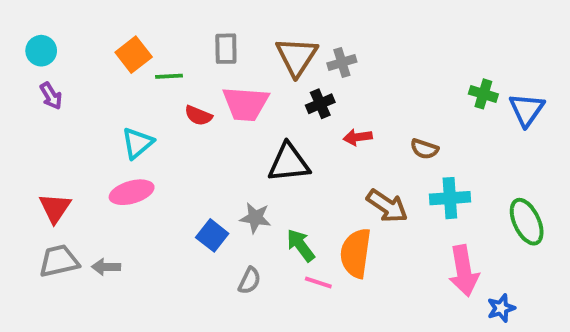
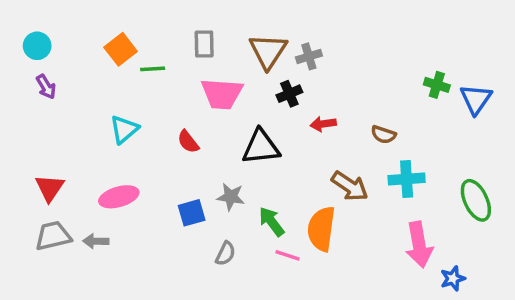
red semicircle: (198, 116) -> (188, 142), moved, turned 30
pink ellipse: (132, 192) -> (119, 197), moved
blue square: (212, 235) -> (192, 213), turned 36

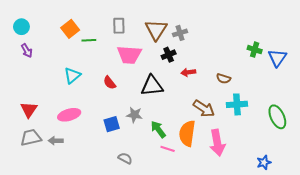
pink arrow: (419, 245) -> (217, 143), moved
gray semicircle: (225, 254) -> (125, 158), moved, turned -88

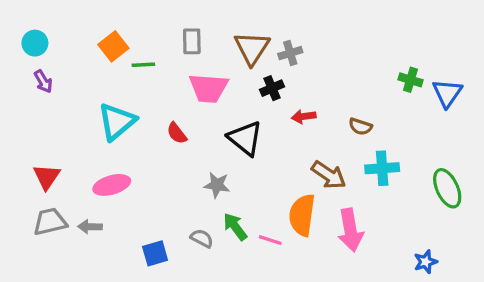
cyan triangle: (72, 75) -> (117, 122), size x1.4
black triangle: (152, 86) -> (245, 138), turned 45
blue square: (112, 124) -> (155, 253), moved
green arrow: (158, 129) -> (235, 227), moved
gray semicircle: (125, 158) -> (202, 238), moved

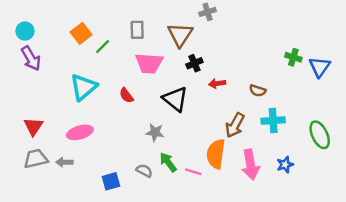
gray cross: (290, 53) -> (208, 12), moved
green line: (143, 65) -> (103, 47), turned -42
purple arrow: (43, 81) -> (31, 58), size x1.5
brown arrow: (329, 175) -> (235, 125), turned 85
blue star: (426, 262) -> (285, 165), moved

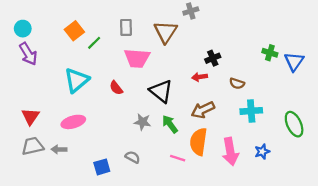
black cross: (194, 63) -> (213, 58), moved
brown arrow: (235, 125) -> (203, 110), moved, turned 35
green arrow: (168, 162) -> (170, 124), moved

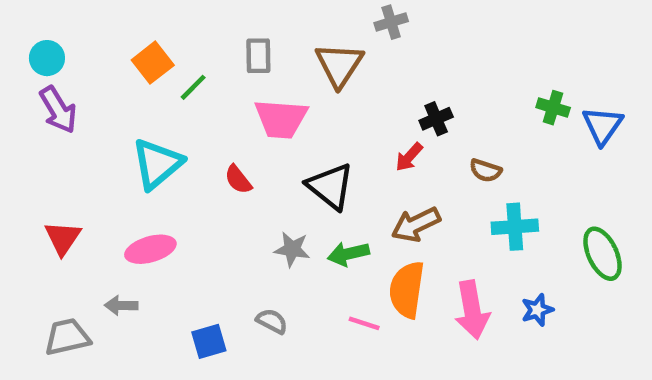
red arrow: (200, 77) -> (409, 157), turned -40
green arrow: (170, 124) -> (348, 254), turned -66
gray trapezoid: (33, 146) -> (67, 337), moved

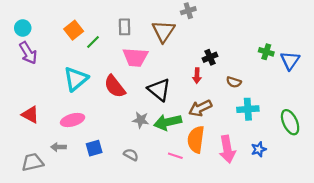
red arrow: (409, 157) -> (197, 76), turned -40
red semicircle: (238, 179) -> (115, 86), size x1.6
red triangle: (63, 238) -> (30, 115), turned -36
green arrow: (348, 254) -> (168, 122), size x1.4
blue square: (209, 341) -> (94, 148), moved

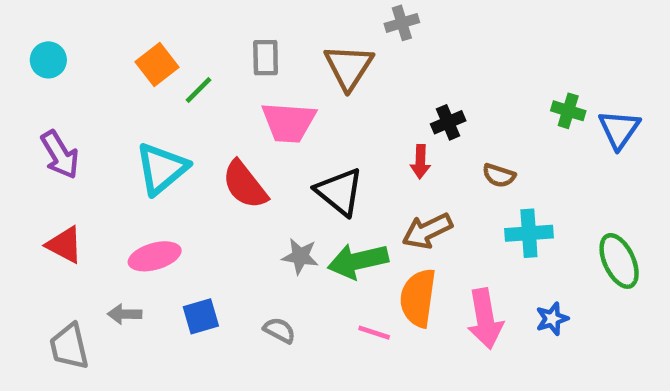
purple arrow: (28, 53) -> (60, 155), moved
gray trapezoid: (32, 162) -> (69, 346), turned -90

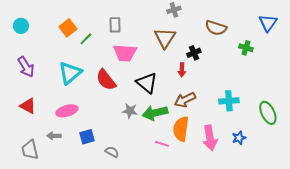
brown triangle: (349, 67) -> (165, 38), moved
blue triangle: (619, 129) -> (268, 23), moved
brown semicircle: (499, 175) -> (216, 28), moved, size x1.5
gray semicircle: (279, 330) -> (112, 152), moved

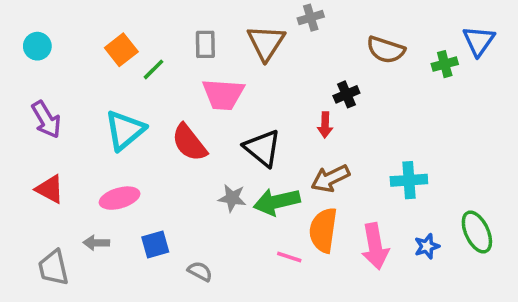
brown triangle: (165, 38) -> (266, 43), moved
green cross: (246, 48) -> (445, 64), moved, turned -32
green ellipse: (268, 113) -> (477, 232), moved

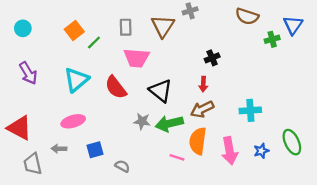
brown semicircle: (386, 50) -> (247, 16), moved
red arrow: (325, 125) -> (203, 84), moved
red triangle: (50, 189) -> (20, 128), moved, size x1.4

